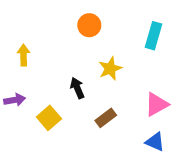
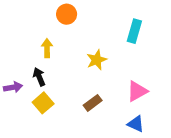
orange circle: (89, 25) -> (67, 14), moved
yellow arrow: (24, 55) -> (47, 48), moved
black arrow: (77, 88) -> (39, 77), moved

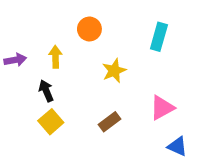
orange circle: (67, 14) -> (89, 29), moved
purple arrow: (13, 87) -> (15, 60), moved
blue triangle: (136, 124) -> (177, 146), moved

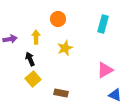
yellow star: (114, 71) -> (65, 48), moved
brown rectangle: (109, 122) -> (61, 93), moved, turned 48

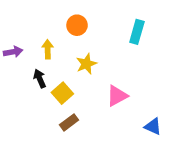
pink triangle: (105, 70) -> (117, 96), moved
yellow square: (33, 79) -> (62, 93), moved
brown rectangle: (61, 93) -> (69, 122), moved, turned -48

